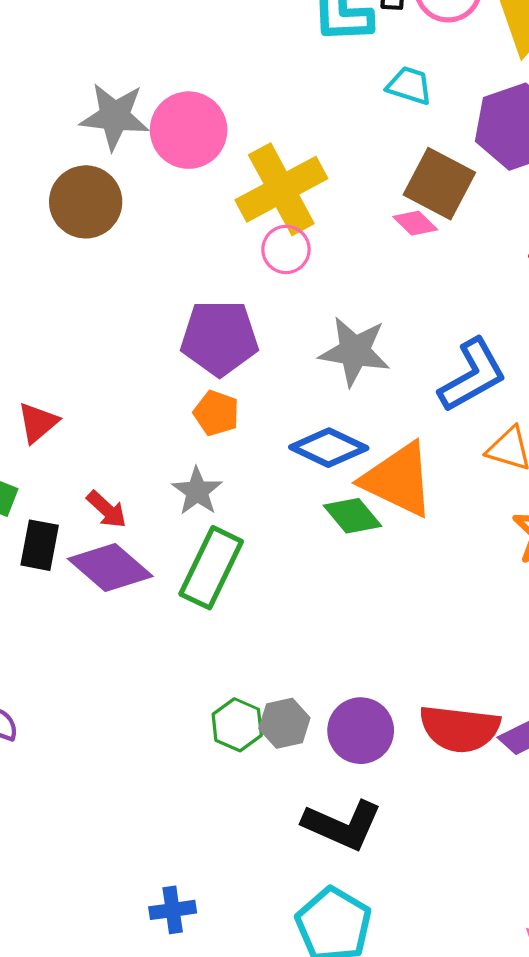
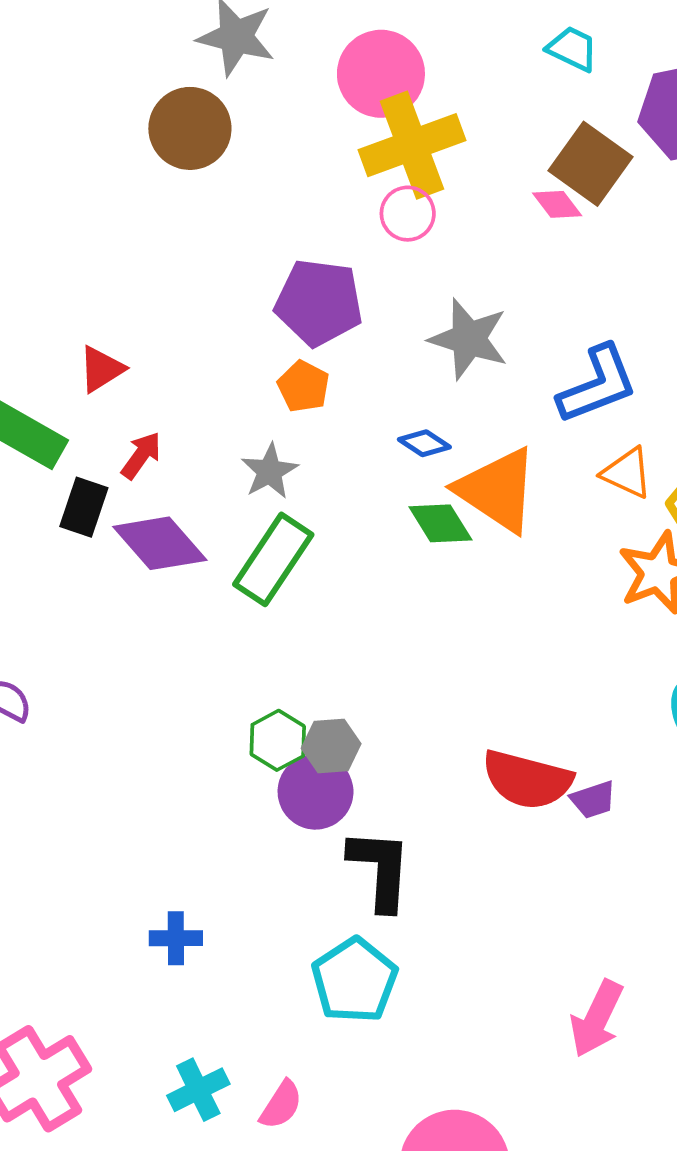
pink circle: (189, 130) -> (381, 74), moved
blue diamond: (329, 448) -> (424, 443), size x0.6
red arrow: (107, 509) -> (141, 455), moved, turned -105
purple circle: (361, 731) -> (316, 792), moved
black L-shape: (342, 825) -> (380, 869), turned -118

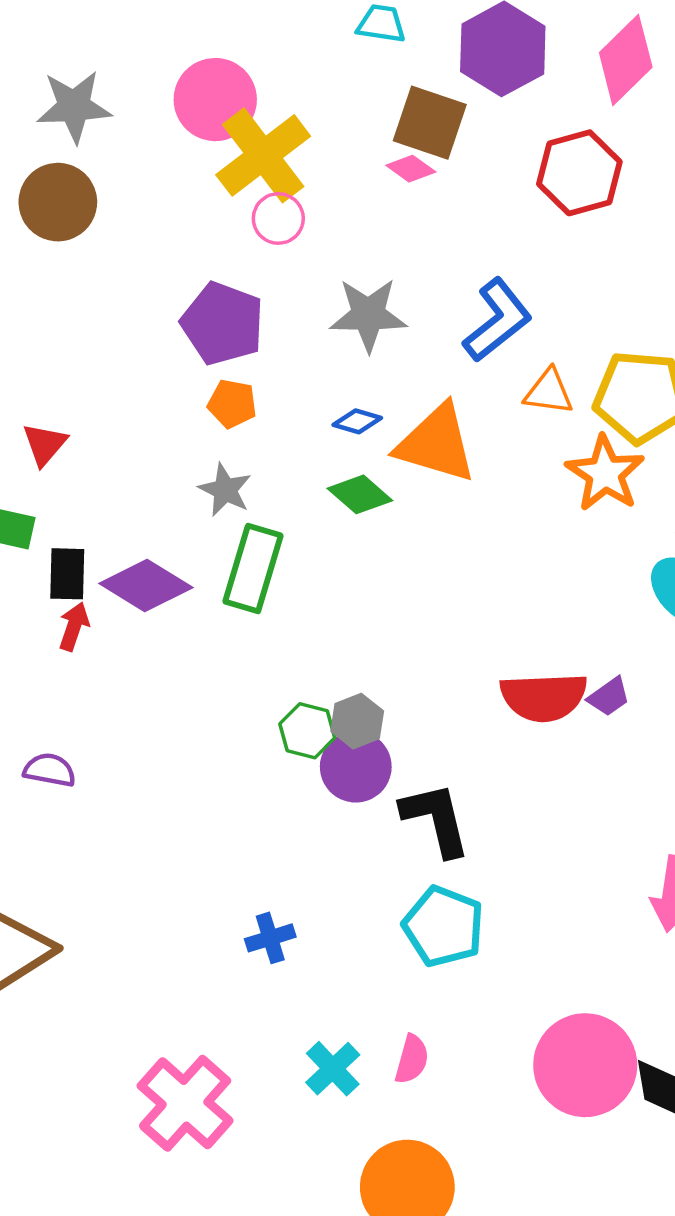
purple pentagon: (319, 302) -> (223, 323), turned 30
red arrow: (141, 455) -> (74, 626), moved
green diamond: (440, 523) -> (360, 494), moved

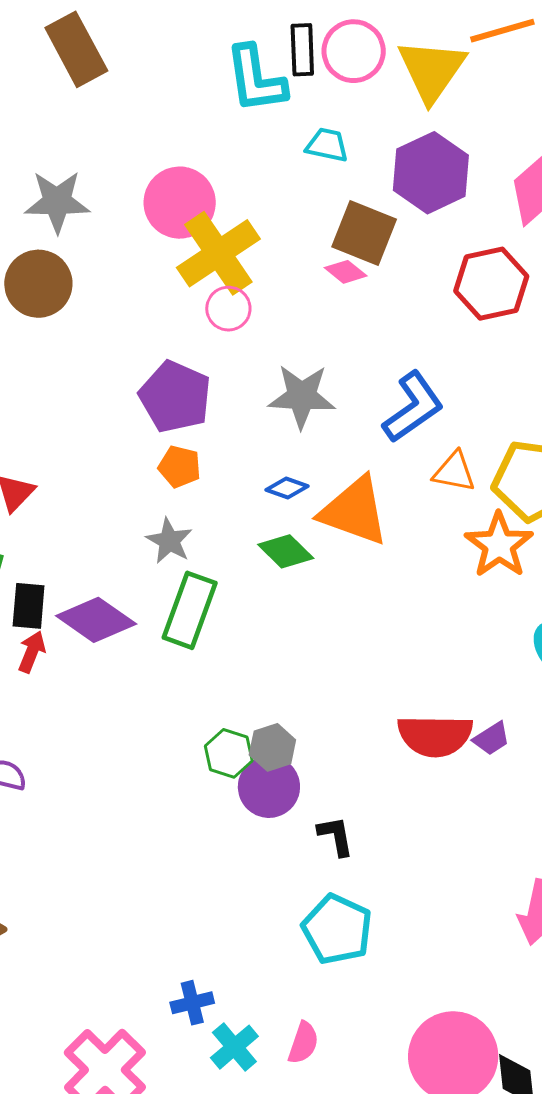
black L-shape: (436, 819) -> (336, 836), size x0.6
blue cross: (270, 938) -> (192, 1003), moved

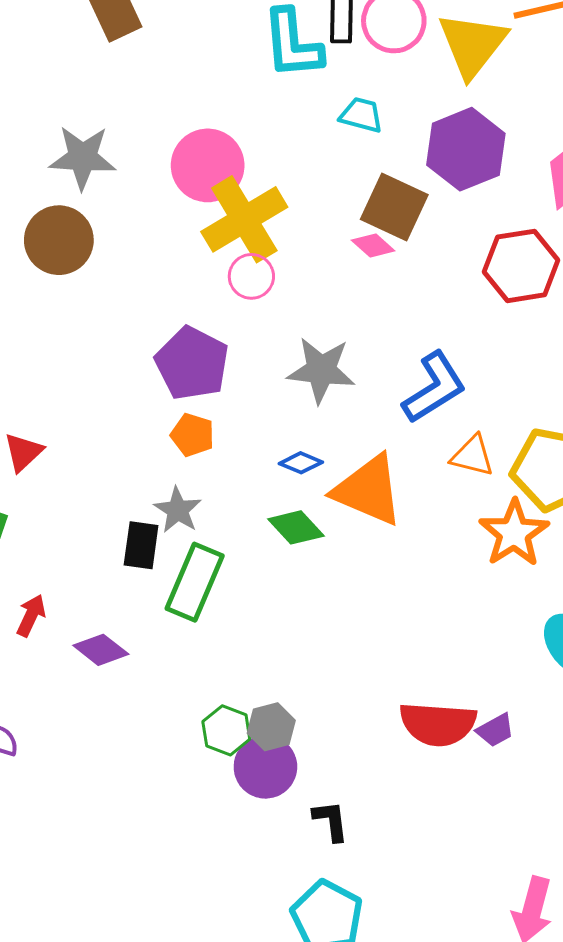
black rectangle: (29, 606) -> (141, 545), moved
purple diamond: (96, 620) -> (101, 650), moved, size x0.7

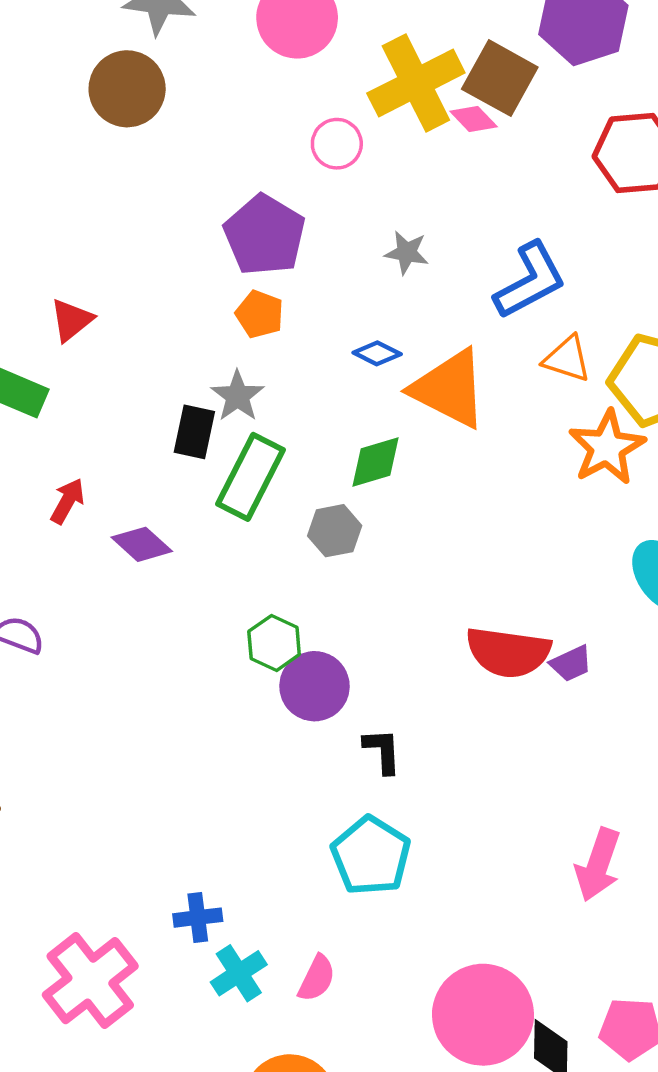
yellow cross: (244, 219) -> (416, 83), moved
gray star: (321, 370) -> (407, 253), size x0.6
green diamond: (296, 527) -> (376, 462), moved, turned -68
gray hexagon: (271, 727) -> (335, 531), moved

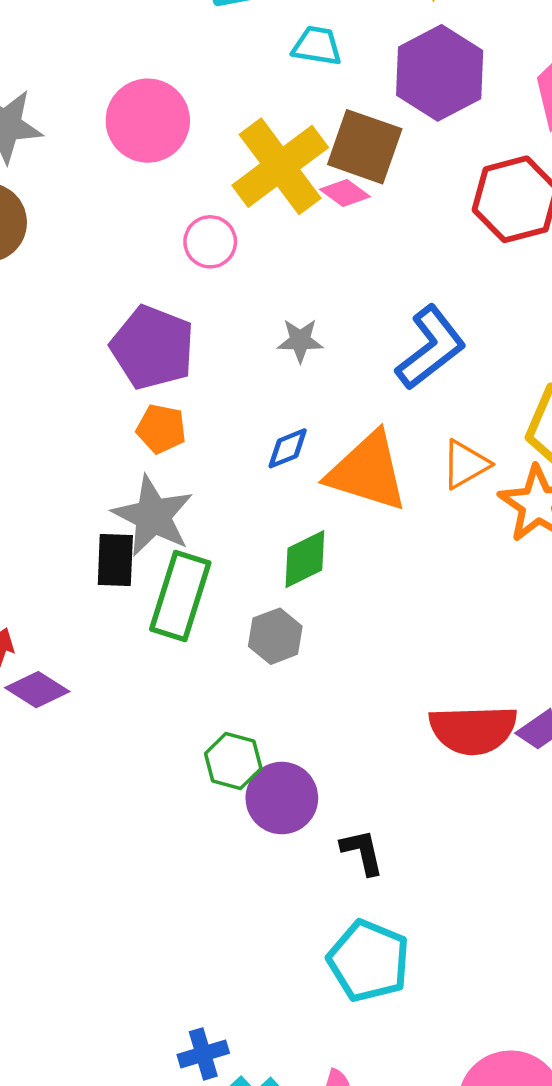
blue diamond: (377, 353) -> (288, 448), turned -39
orange triangle: (567, 359) -> (465, 464), moved, turned -38
gray star: (237, 396) -> (153, 516), size x1.5
purple diamond: (142, 544) -> (37, 690), moved

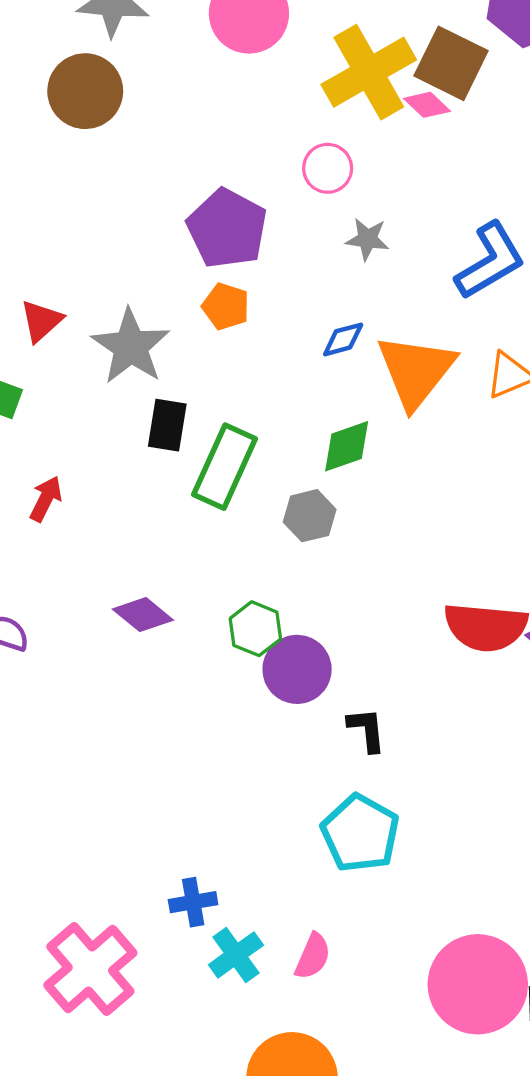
pink circle: (210, 242) -> (328, 168), moved
orange triangle: (367, 472) -> (416, 371), turned 44
gray star: (153, 516) -> (131, 347), moved
purple diamond: (37, 690) -> (143, 615), moved

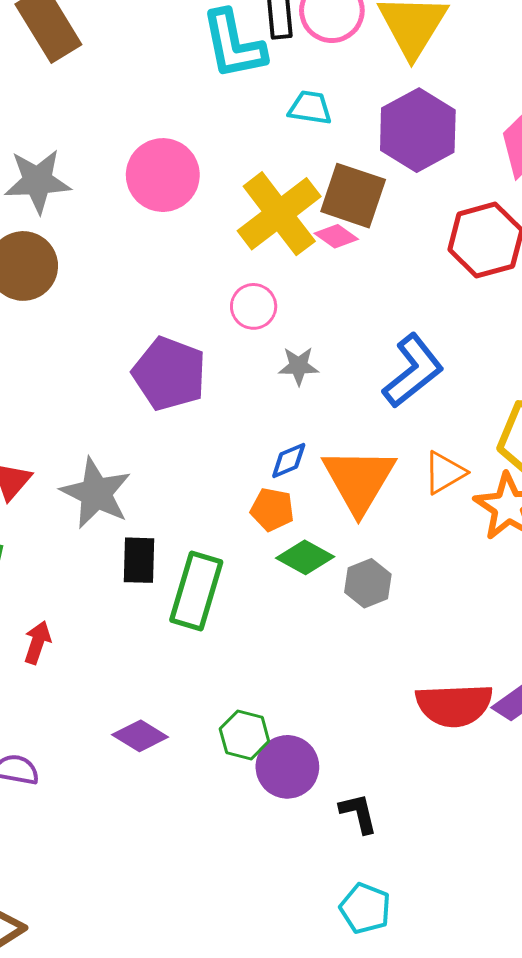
orange pentagon: (226, 306) -> (272, 509), moved
green diamond: (347, 446) -> (305, 557), turned 56
gray hexagon: (310, 516) -> (368, 583), moved
cyan pentagon: (360, 833) -> (365, 908), size x0.7

